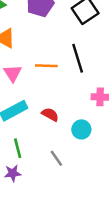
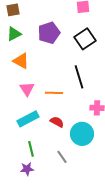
orange line: (46, 66) -> (54, 93), moved
cyan circle: (81, 129) -> (82, 134), size x1.5

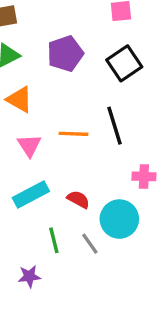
orange line: (54, 93) -> (73, 134), moved
green line: (31, 149) -> (54, 240), moved
gray line: (62, 157) -> (90, 244), moved

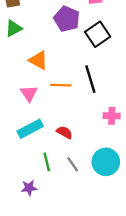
purple pentagon: (65, 54) -> (67, 19), moved, turned -30
orange triangle: (19, 99) -> (38, 60), moved
cyan circle: (119, 219) -> (106, 162), moved

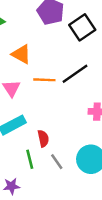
black line: (90, 79) -> (75, 74), turned 72
red semicircle: (64, 132) -> (43, 138), moved, turned 49

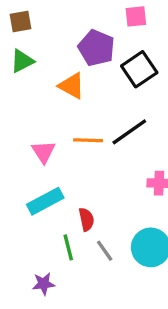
orange triangle: (21, 54) -> (72, 86), moved

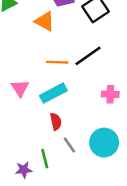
pink triangle: (44, 152) -> (20, 88), moved
cyan rectangle: (45, 201) -> (53, 93), moved
green line: (68, 247) -> (45, 159), moved

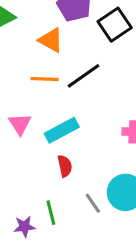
black line: (88, 56) -> (84, 76), moved
orange line: (57, 62) -> (45, 79), moved
gray line: (69, 145) -> (93, 203), moved

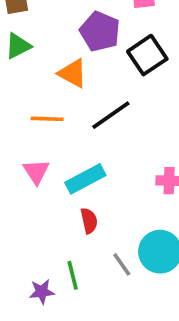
orange line: (45, 79) -> (47, 119), moved

